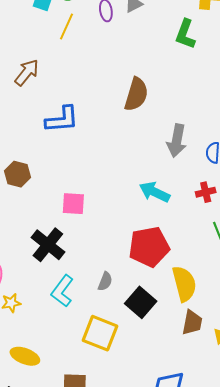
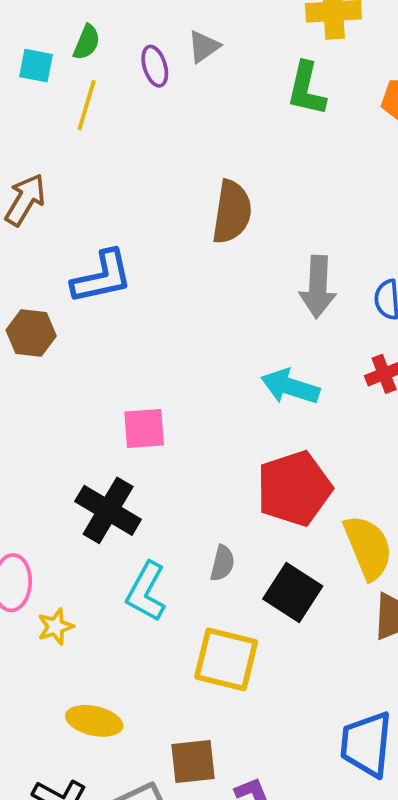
brown hexagon: (18, 174) -> (31, 333), moved

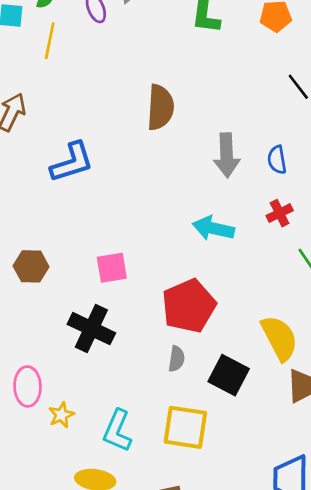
brown hexagon: (31, 333) -> (31, 266), moved
red pentagon: (294, 489) -> (189, 306), moved
cyan L-shape: (146, 592) -> (117, 431), moved

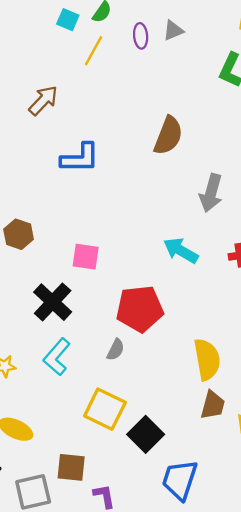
black square: (229, 375) -> (146, 434), moved
cyan L-shape: (117, 431) -> (57, 357), moved

